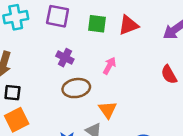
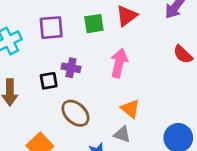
pink arrow: (109, 66) -> (119, 63), size x1.5
brown ellipse: (76, 88) -> (75, 113), moved, turned 68
black square: (12, 93) -> (49, 81), moved

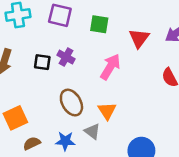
red triangle: (127, 16) -> (139, 38), moved, turned -35
brown ellipse: (75, 113) -> (71, 103), moved

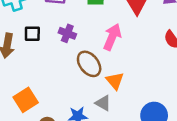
black square: (42, 62) -> (32, 34), moved
brown ellipse: (71, 103) -> (89, 64), moved

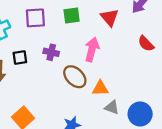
orange triangle: (115, 81) -> (100, 88), turned -42
gray triangle: (103, 103) -> (112, 107), moved

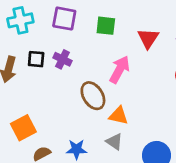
purple cross: (51, 52) -> (62, 59), moved
gray triangle: (112, 107) -> (114, 142), moved

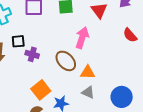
purple cross: (62, 59) -> (32, 54), moved
orange square: (23, 128) -> (41, 90), moved

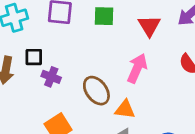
pink arrow: (82, 38) -> (137, 68), moved

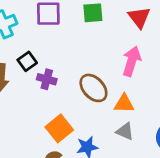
black square: (34, 57) -> (27, 61), turned -30

